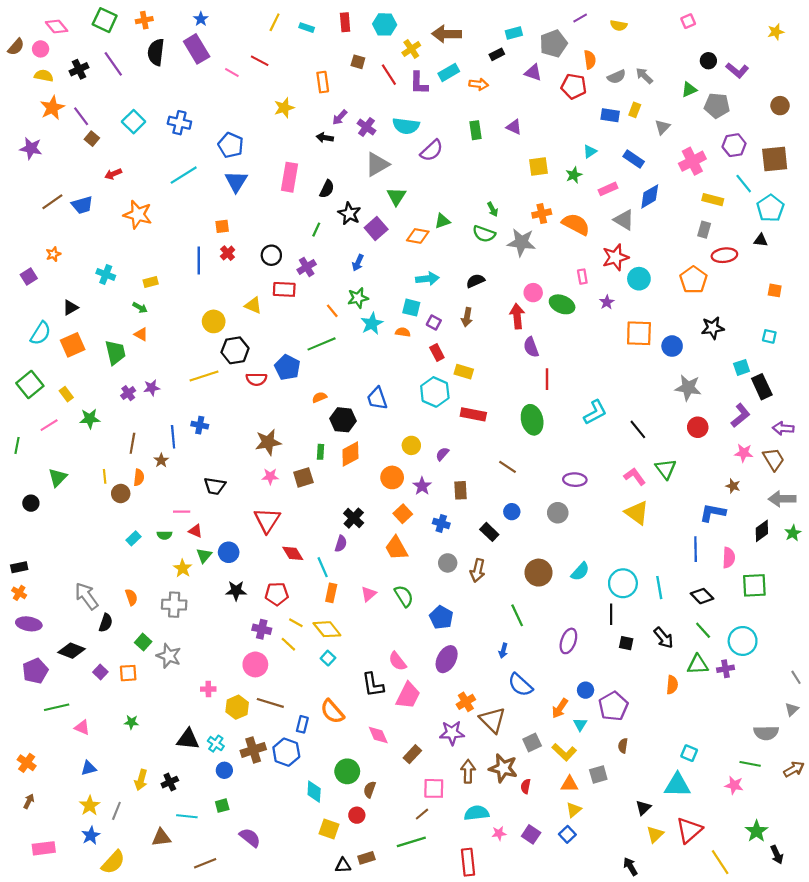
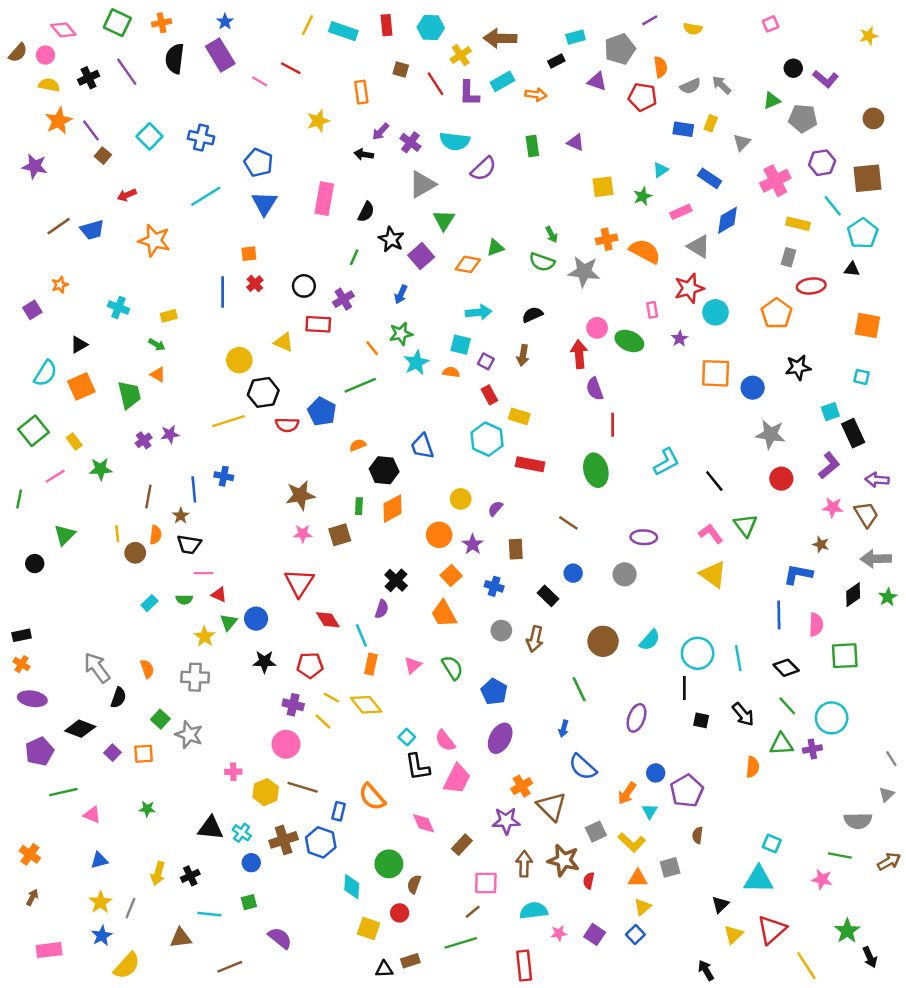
cyan rectangle: (307, 28) -> (343, 31), size x1.6
orange square: (775, 290) -> (867, 325), size x1.6
black trapezoid: (215, 486) -> (189, 544), moved
cyan square: (328, 658) -> (407, 737), moved

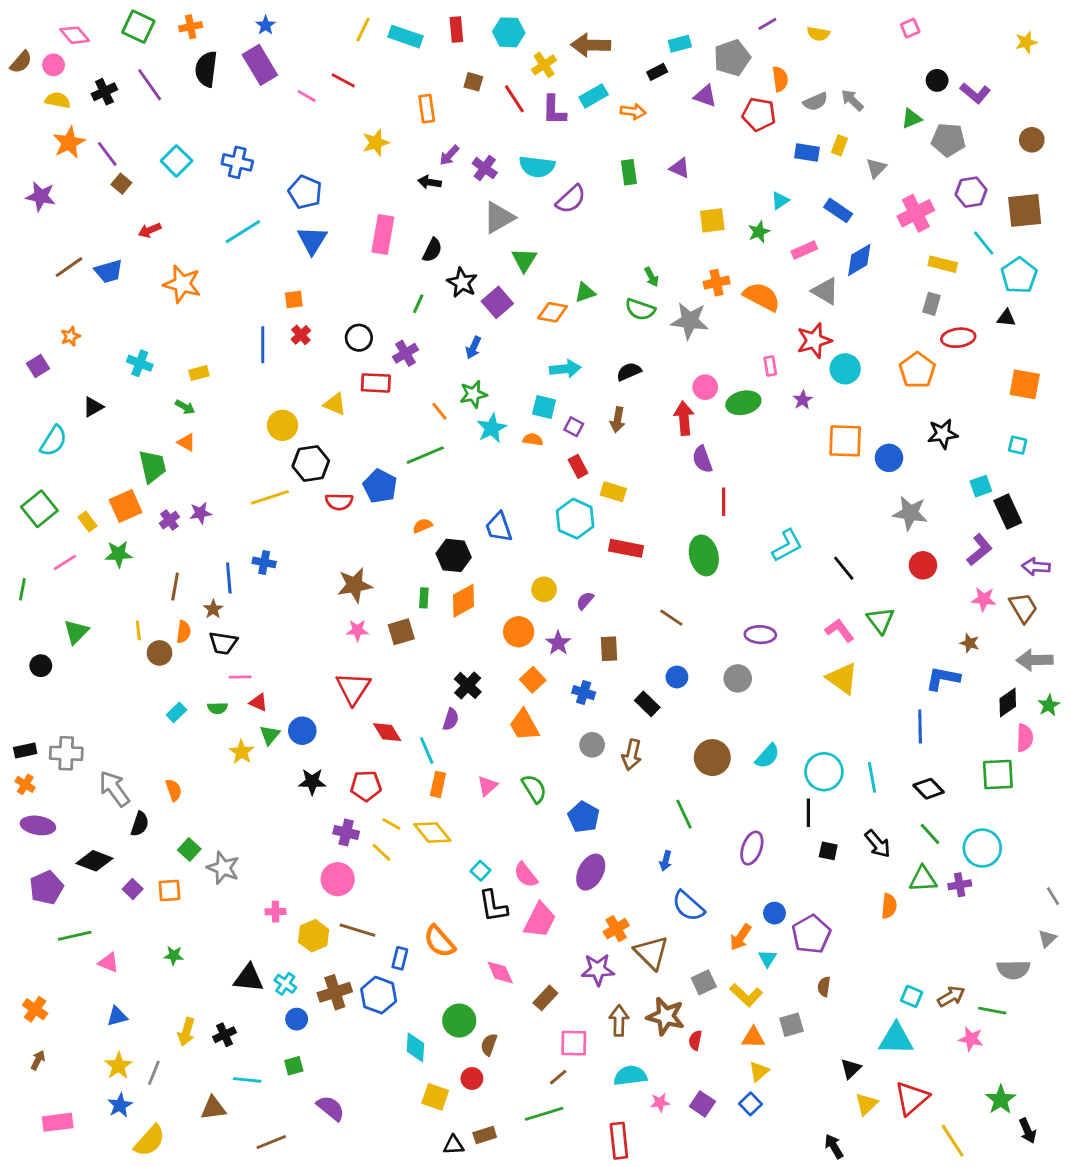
green ellipse: (629, 341) -> (743, 403), turned -36
orange square: (81, 386) -> (126, 506), moved
pink semicircle: (816, 625) -> (1025, 738), moved
gray cross: (195, 677) -> (66, 753), moved
brown arrow: (889, 861) -> (951, 996), moved

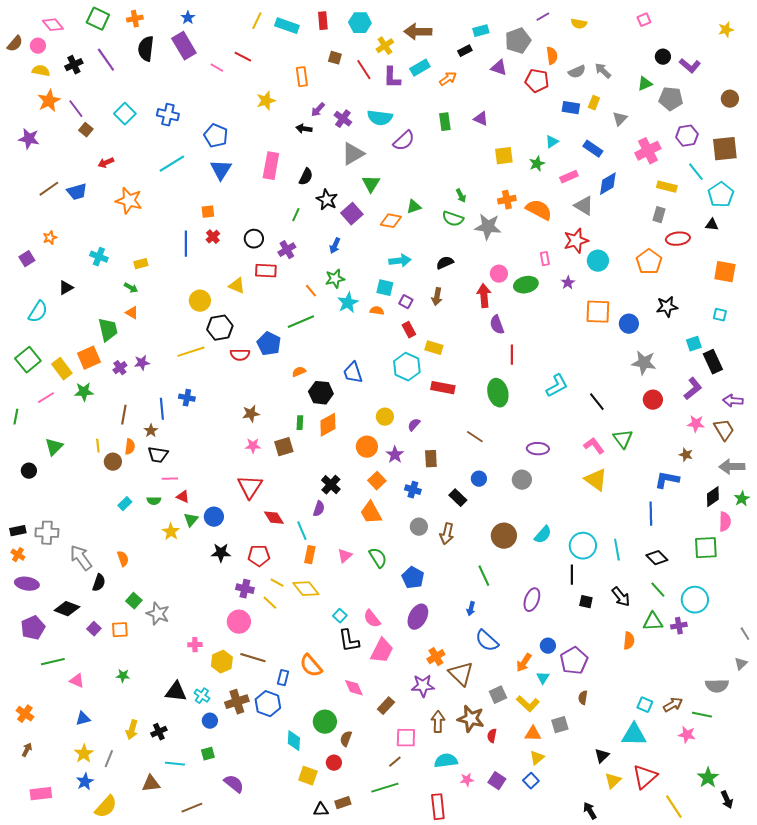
orange arrow: (633, 112) -> (448, 79), turned -42
yellow rectangle: (87, 521) -> (62, 369), size x1.5
brown star: (355, 585) -> (251, 414), size x0.7

